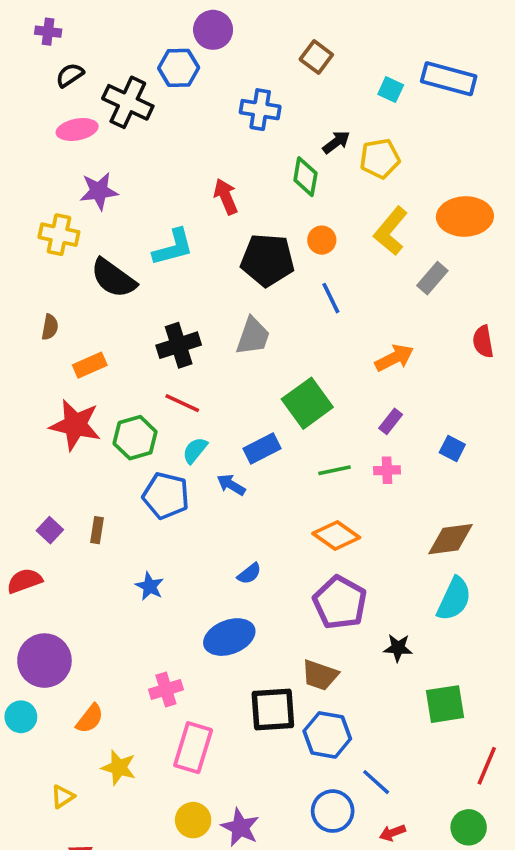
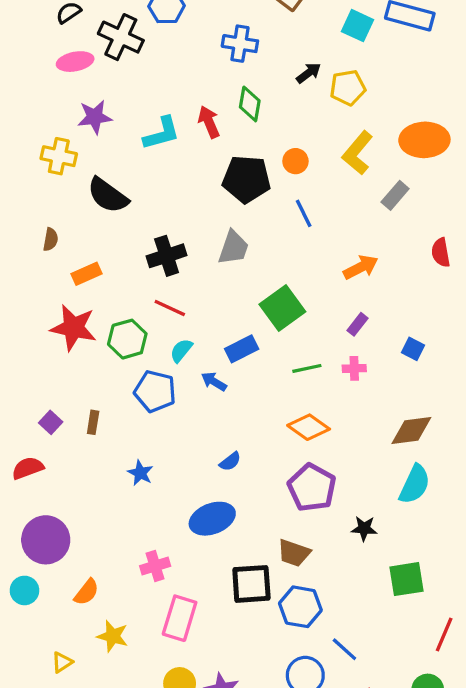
cyan square: (391, 90) -> (358, 26), size x1.4
green diamond: (305, 177) -> (250, 104), moved
cyan L-shape: (173, 247) -> (162, 133), moved

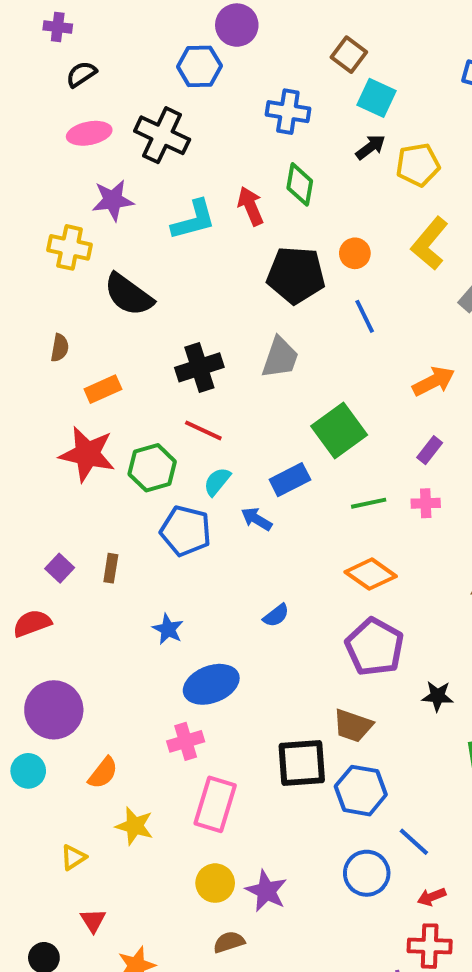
cyan square: (358, 26) -> (377, 98), moved
black cross: (121, 37) -> (162, 135), moved
blue ellipse: (212, 519) -> (211, 684), moved

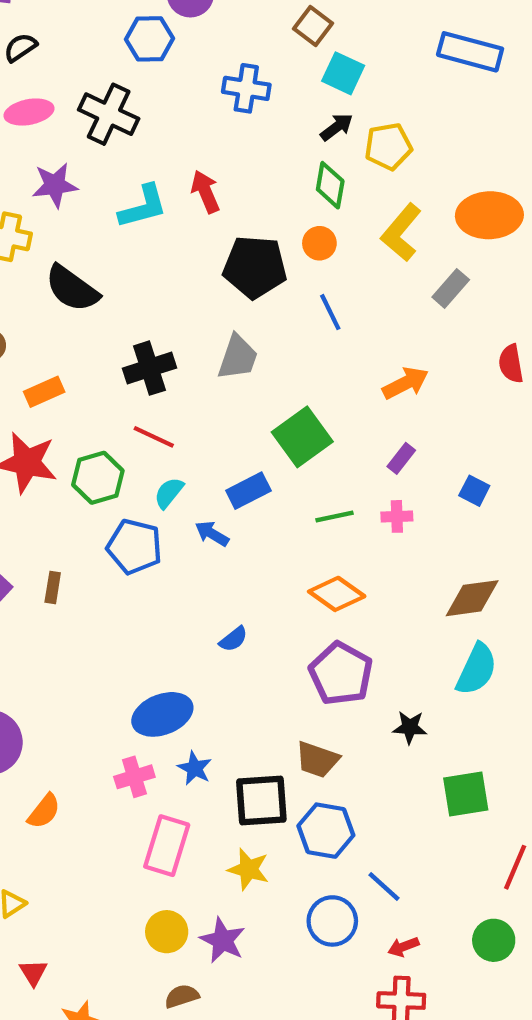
green diamond: (300, 184) -> (330, 185), moved
blue star: (168, 629) -> (195, 768), moved
yellow star: (134, 826) -> (248, 869), moved

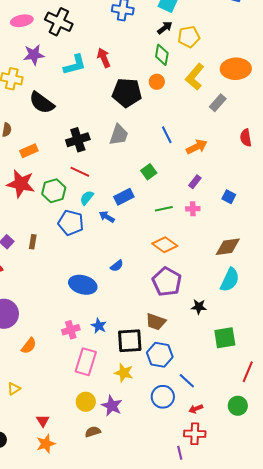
blue line: (330, 312) -> (167, 135), moved
green square: (302, 437) -> (149, 172), size x0.6
blue ellipse: (162, 714) -> (83, 285), moved, turned 36
red triangle: (33, 973) -> (43, 421), moved

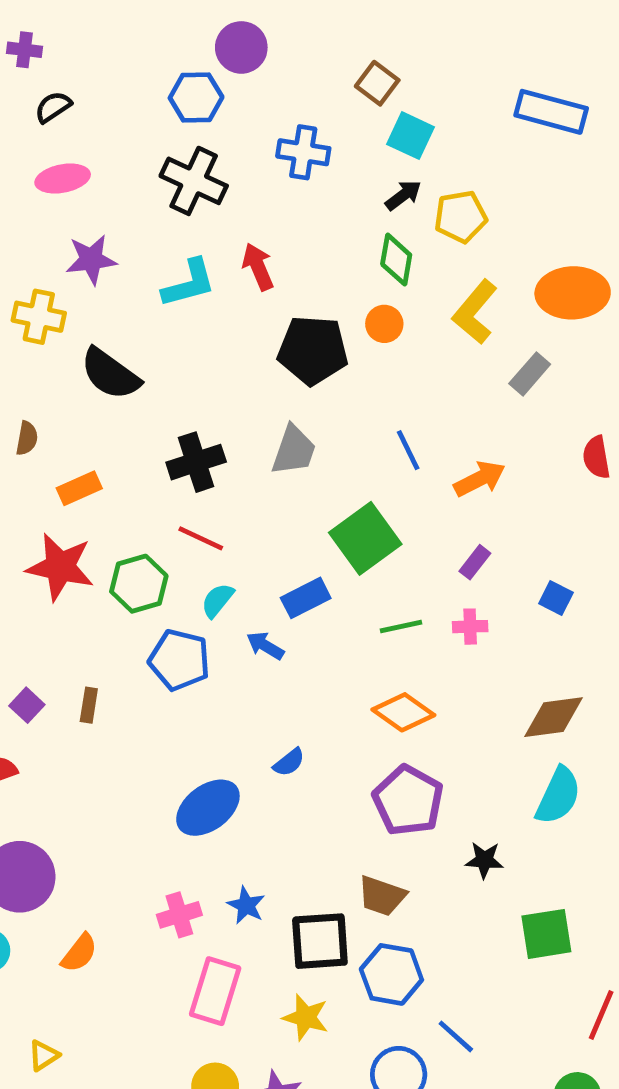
black cross: (59, 22) -> (194, 181), moved
green square: (149, 172) -> (365, 538), size x1.8
blue ellipse: (83, 285) -> (208, 808), turned -52

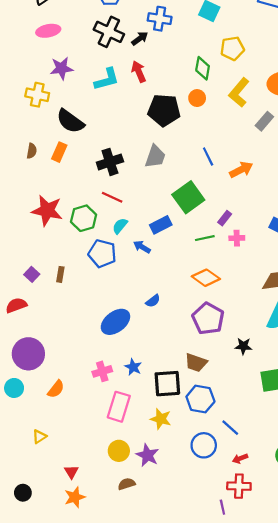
black arrow: (403, 195) -> (140, 38), moved
orange rectangle: (79, 488) -> (59, 152), moved, turned -42
purple rectangle: (475, 562) -> (225, 218), moved

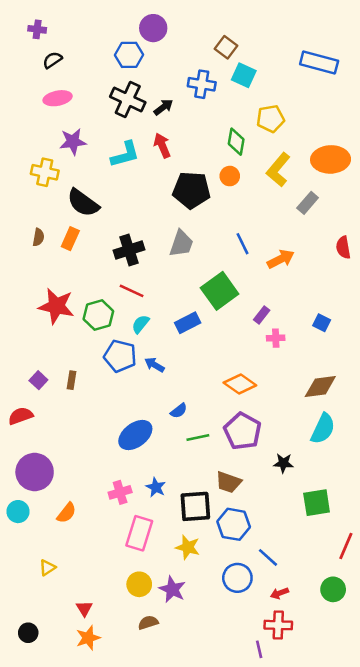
blue cross: (160, 19) -> (202, 84), moved
green line: (205, 238) -> (198, 438), moved
blue arrow: (142, 247) -> (154, 365), moved

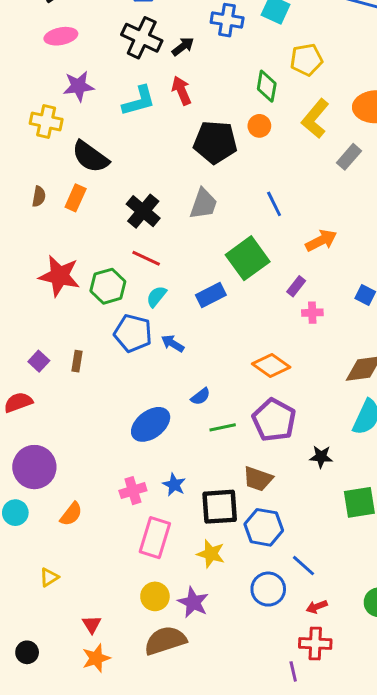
black cross: (129, 250) -> (143, 211), turned -32
orange arrow: (281, 259) -> (321, 241), moved
brown semicircle: (148, 623) -> (165, 641), size x1.8

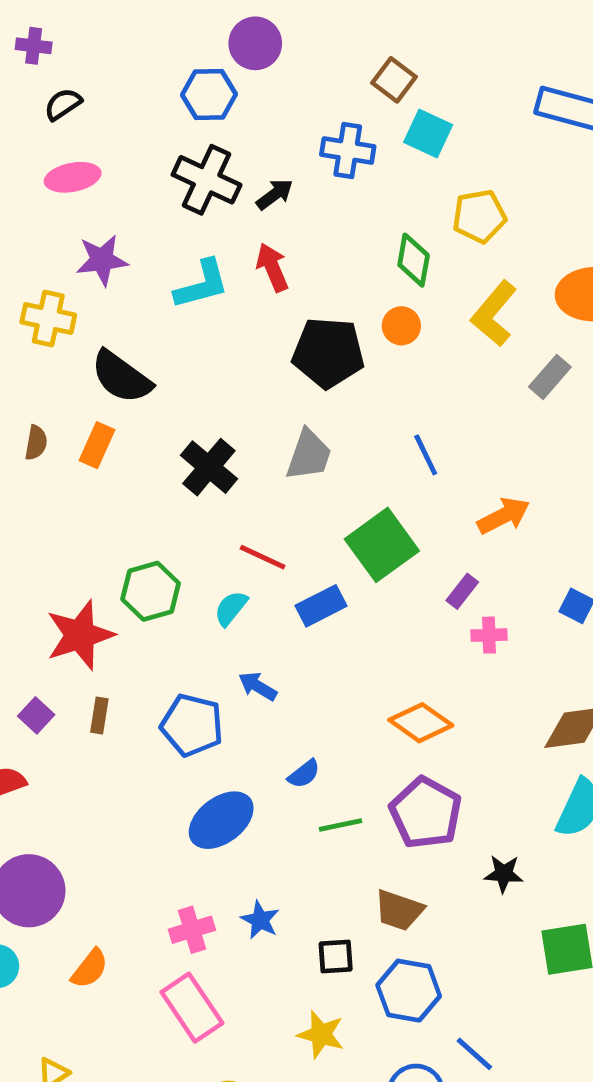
red line: (146, 258) -> (263, 557), moved
red star: (59, 276) -> (80, 635), moved, turned -30
blue pentagon: (133, 333) -> (192, 725), moved
black square: (220, 507) -> (336, 956), size x0.6
pink rectangle: (155, 538) -> (192, 1008), moved, turned -51

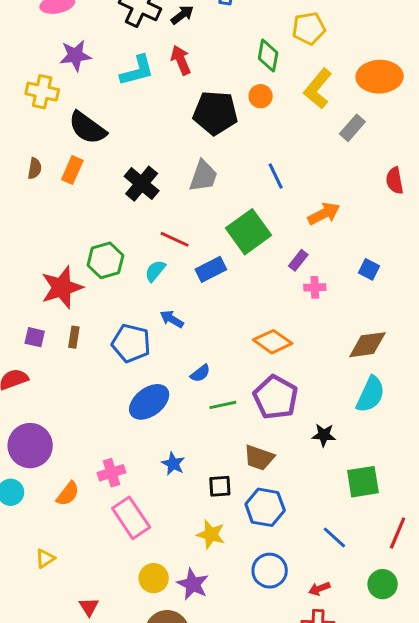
purple square: (36, 715) -> (35, 337), turned -30
pink cross: (192, 930) -> (111, 473), moved
blue line: (474, 1054) -> (334, 537), moved

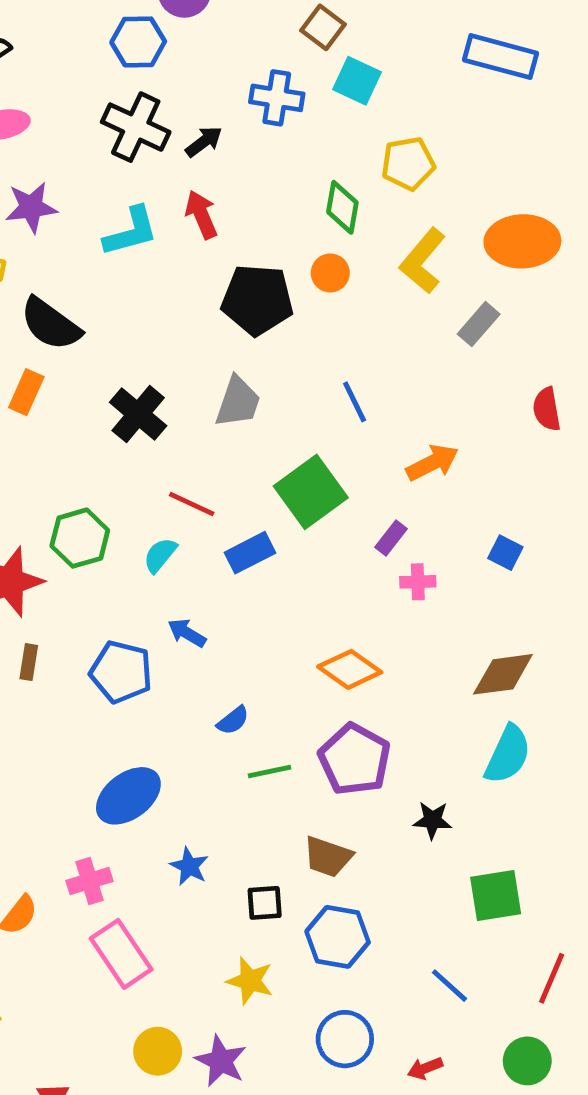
blue ellipse: (149, 402) -> (128, 796), moved

